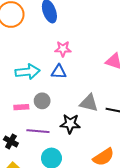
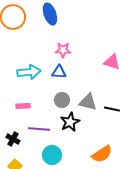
gray circle: (42, 101) -> (62, 100), moved
black star: (70, 124) -> (70, 122), turned -30

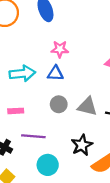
black star: (70, 122) -> (82, 145), moved

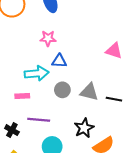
pink star: (60, 49) -> (48, 38), moved
cyan arrow: (22, 73) -> (37, 73), moved

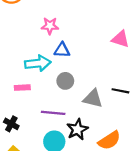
gray triangle: (89, 92) -> (93, 99), moved
purple line: (39, 120) -> (53, 113), moved
black star: (84, 128) -> (77, 129), moved

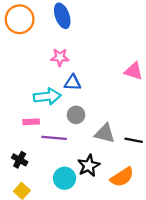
black line: (120, 91) -> (134, 140), moved
purple line: (53, 113) -> (54, 138), moved

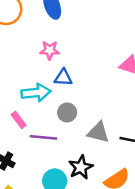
pink rectangle: (31, 122) -> (19, 120), turned 56

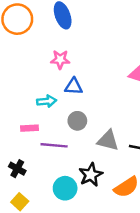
cyan arrow: (36, 93) -> (47, 101), size x0.7
pink rectangle: (19, 120) -> (30, 128), turned -56

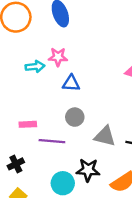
cyan arrow: (47, 101) -> (35, 67), moved
black cross: (17, 169) -> (16, 164), turned 35
black star: (91, 175) -> (88, 170), turned 30

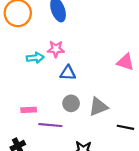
gray triangle: (105, 136) -> (98, 107), moved, turned -36

